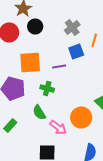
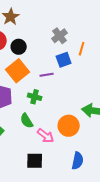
black circle: (35, 26) -> (19, 47), moved
orange square: (30, 62) -> (18, 71), turned -35

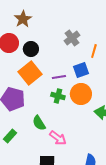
blue square: (64, 60) -> (81, 70), moved
green cross: (35, 97) -> (58, 96), moved
orange circle: (69, 126) -> (81, 94), moved

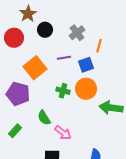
black circle: (31, 49) -> (45, 30), moved
purple line: (59, 77) -> (64, 58), moved

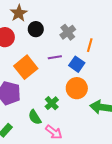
blue square: (86, 65) -> (77, 64), turned -35
green cross: (63, 91) -> (52, 103), moved, turned 32

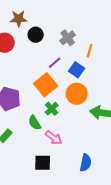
brown star: (19, 13) -> (19, 19), turned 30
purple line: (55, 57) -> (55, 63), turned -32
orange square: (26, 67) -> (46, 85), moved

